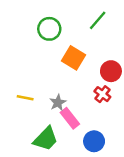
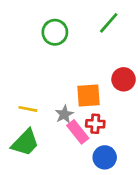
orange square: (73, 58) -> (89, 95), moved, turned -35
red cross: (102, 94) -> (95, 124), moved, turned -35
green trapezoid: (46, 139) -> (25, 143), moved

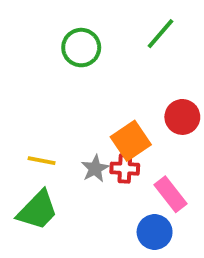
orange square: (89, 95) -> (131, 141), turned -30
red cross: (95, 124) -> (125, 169), moved
pink rectangle: (78, 132) -> (170, 194), moved

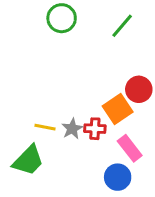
green circle: (81, 48) -> (62, 18), moved
orange square: (131, 141) -> (118, 109), moved
yellow line: (42, 161) -> (45, 127), moved

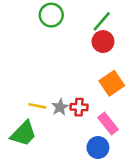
red circle: (139, 89) -> (103, 42), moved
orange square: (118, 109) -> (112, 83), moved

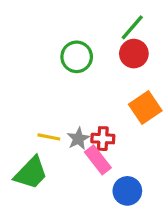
green circle: (51, 15) -> (77, 57), moved
pink rectangle: (108, 124) -> (98, 160), moved

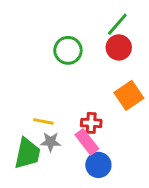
gray star: (78, 139) -> (51, 142), moved, turned 30
green trapezoid: (31, 173) -> (27, 153), turned -32
blue circle: (127, 191) -> (98, 165), moved

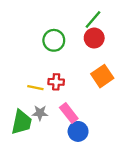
yellow line: (43, 121) -> (35, 88), moved
red cross: (91, 123) -> (56, 82), moved

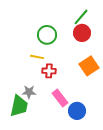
yellow line: (35, 88) -> (37, 57), moved
gray star: (40, 113) -> (29, 92), moved
blue circle: (78, 131) -> (77, 111), moved

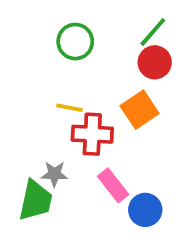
green circle: (47, 35) -> (75, 42), moved
orange square: (89, 66) -> (140, 110), moved
red cross: (49, 71) -> (92, 134), size x1.5

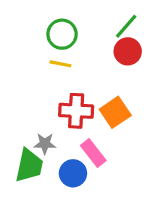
yellow line: (70, 108) -> (60, 64), moved
orange square: (140, 110) -> (115, 112), moved
blue circle: (145, 210) -> (73, 173), moved

